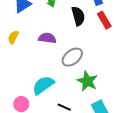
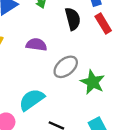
green star: (87, 81) -> (93, 82), moved

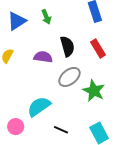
black semicircle: (73, 19) -> (67, 46), moved
red rectangle: (103, 23) -> (98, 48), moved

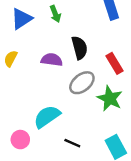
red rectangle: (98, 48) -> (115, 63), moved

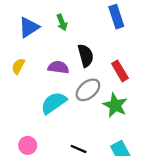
cyan semicircle: (47, 117) -> (54, 103), moved

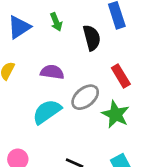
black semicircle: (86, 56) -> (92, 38), moved

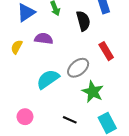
purple semicircle: (52, 72) -> (44, 39), moved
green star: (116, 114) -> (93, 92), moved

